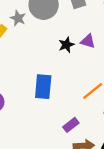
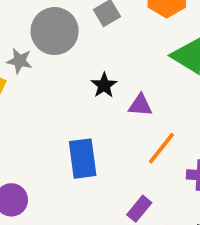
purple triangle: (88, 41) -> (140, 105), moved

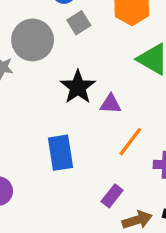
black star: (104, 85) -> (78, 87), size x1.5

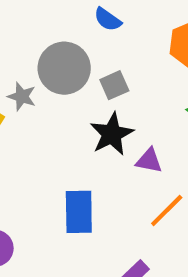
gray square: (79, 23) -> (114, 85), moved

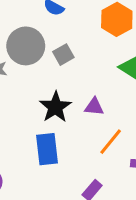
black star: (112, 134) -> (55, 107), moved

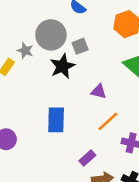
black star: (55, 107) -> (62, 66), moved

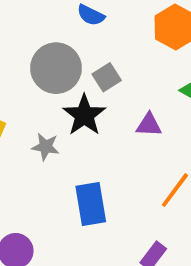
gray star: (25, 51) -> (46, 147), moved
purple triangle: (99, 91) -> (149, 125), moved

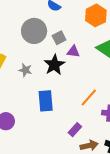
black star: (84, 115) -> (54, 65), moved
purple triangle: (149, 125) -> (73, 52), moved

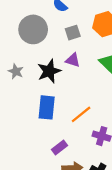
gray square: (59, 38) -> (73, 33), moved
blue rectangle: (46, 101) -> (47, 107), moved

